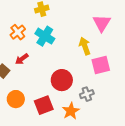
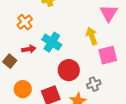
cyan cross: (45, 36) -> (52, 42), moved
red arrow: (22, 59) -> (29, 49), turned -152

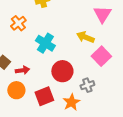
yellow arrow: (92, 36) -> (85, 37), turned -48
red arrow: (29, 49) -> (22, 70), moved
pink square: (108, 55) -> (101, 56), turned -30

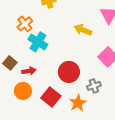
yellow arrow: (85, 37) -> (83, 30), moved
cyan cross: (45, 43) -> (38, 42), moved
red square: (44, 96) -> (51, 97), turned -30

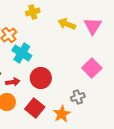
yellow arrow: (83, 30) -> (67, 24), moved
red circle: (69, 72) -> (41, 78), moved

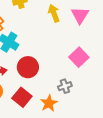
yellow arrow: (67, 24) -> (54, 13), turned 48

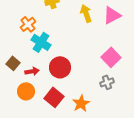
pink triangle: (80, 15) -> (112, 15), turned 30
gray cross: (65, 86) -> (107, 82), moved

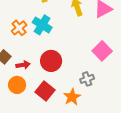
orange cross: (28, 24) -> (19, 28), moved
cyan cross: (41, 42) -> (42, 25), moved
gray cross: (107, 82) -> (87, 79), moved

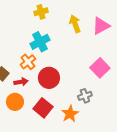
cyan cross: (42, 25) -> (40, 42), turned 30
orange cross: (19, 28) -> (28, 62), moved

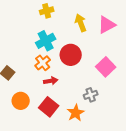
orange cross: (28, 62) -> (43, 63), moved
red circle: (49, 78) -> (71, 55), moved
red arrow: (21, 82) -> (51, 81), moved

